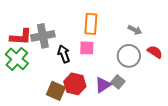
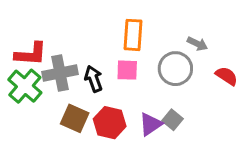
gray cross: (43, 36) -> (60, 73), moved
gray circle: (129, 56) -> (175, 69), moved
brown square: (56, 91) -> (75, 118), moved

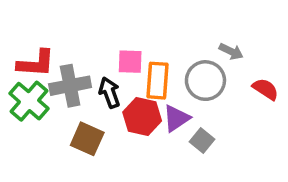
orange rectangle: (133, 35) -> (157, 81), moved
pink square: (127, 70) -> (130, 62), moved
red hexagon: (110, 123) -> (142, 117), moved
purple triangle: (151, 124) -> (176, 118), moved

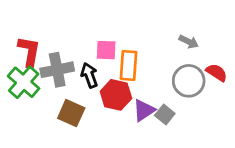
red L-shape: (36, 63) -> (29, 51), turned -84
gray circle: (205, 81) -> (189, 81), moved
purple triangle: (176, 118) -> (144, 110), moved

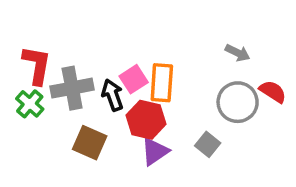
pink square: (106, 50) -> (134, 79), moved, turned -35
green cross: (24, 82) -> (30, 104), size x0.7
purple triangle: (144, 110) -> (155, 151), moved

